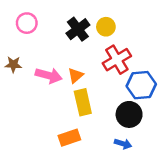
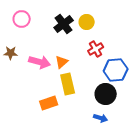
red cross: (117, 60) -> (96, 49), size x0.7
orange rectangle: (69, 138) -> (49, 103), moved

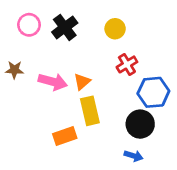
black cross: (64, 24) -> (65, 27), moved

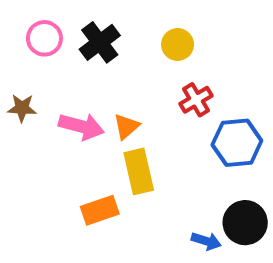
black circle: (140, 124) -> (245, 223), moved

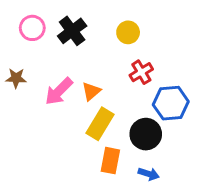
pink arrow: (81, 126) -> (59, 91), turned 120
yellow rectangle: (139, 171) -> (100, 124), turned 44
orange rectangle: (100, 210) -> (110, 161), moved, turned -60
black circle: (245, 223) -> (146, 134), moved

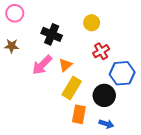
pink circle: (32, 28) -> (15, 13), moved
black cross: (72, 31) -> (52, 34), moved, turned -30
brown star: (16, 78) -> (12, 46), moved

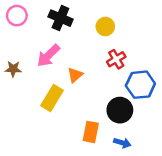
black cross: (52, 34) -> (60, 18), moved
brown star: (12, 46) -> (13, 69), moved
pink arrow: (42, 65) -> (48, 56), moved
yellow rectangle: (72, 88) -> (52, 98), moved

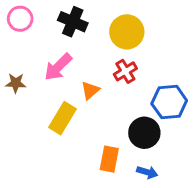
yellow circle: (105, 26) -> (127, 32), size x1.5
red cross: (116, 59) -> (125, 71), moved

